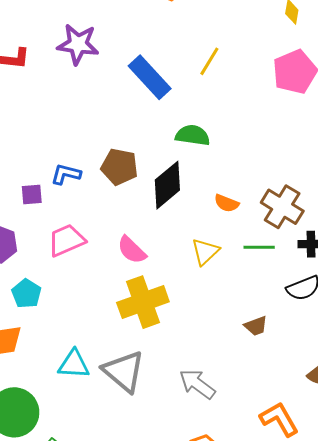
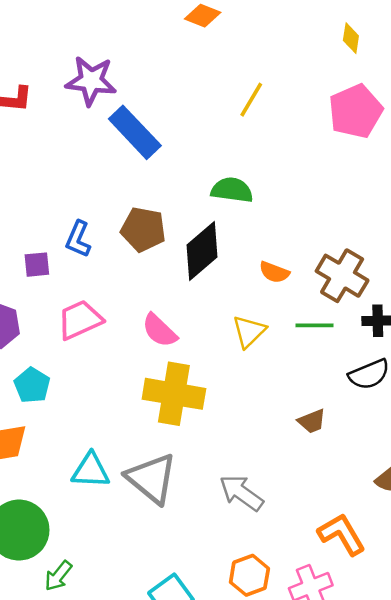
blue rectangle: (150, 77) -> (135, 132), moved
blue L-shape: (66, 174) -> (78, 239), turned -80
yellow cross: (143, 302) -> (174, 394), turned 30

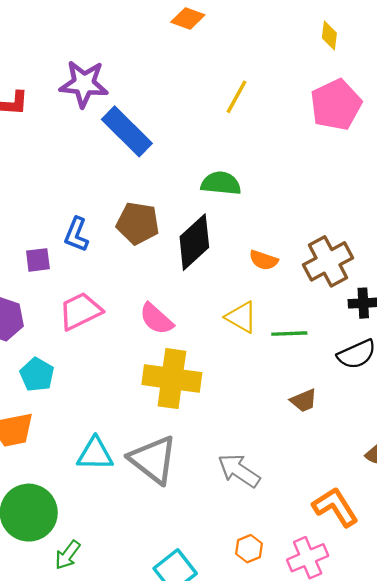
brown cross: (342, 276) -> (328, 261), turned 33
green line: (315, 325) -> (289, 334), moved
yellow triangle: (249, 331) -> (241, 317), turned -44
orange hexagon: (249, 575) -> (249, 549), size x0.7

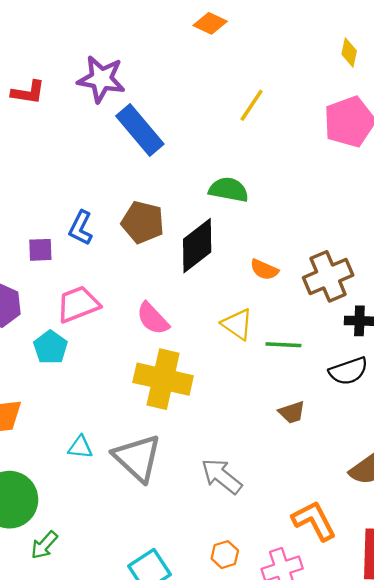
cyan pentagon: (37, 375) -> (50, 347), moved
cyan triangle: (95, 454) -> (80, 447), size x0.7

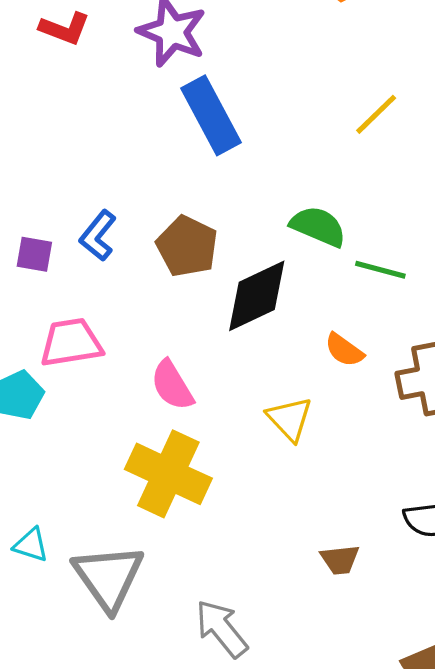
green line: (283, 345) -> (380, 270), moved

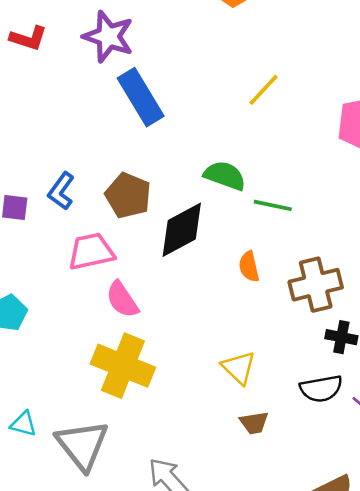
pink trapezoid: (71, 343) -> (91, 251), moved
orange semicircle: (344, 350) -> (249, 267), turned 44
yellow triangle: (290, 419) -> (239, 368), moved

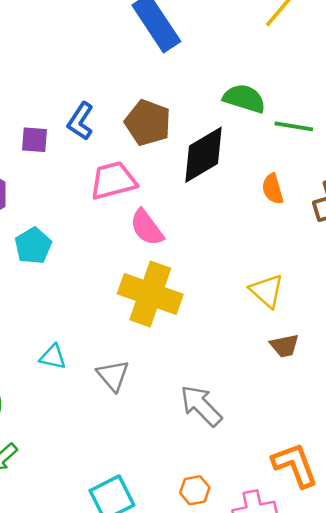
gray triangle: (82, 445) -> (113, 375), size x0.6

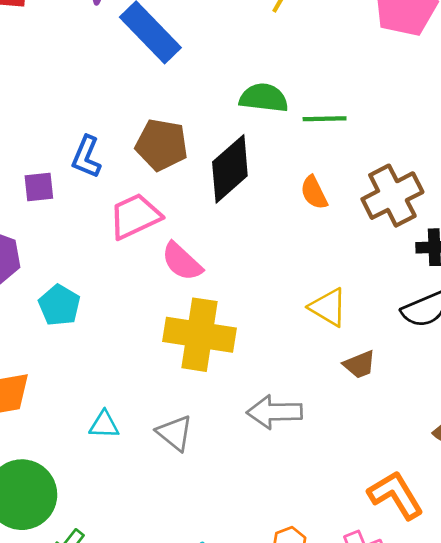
gray arrow: (201, 406) -> (274, 412), moved, turned -36

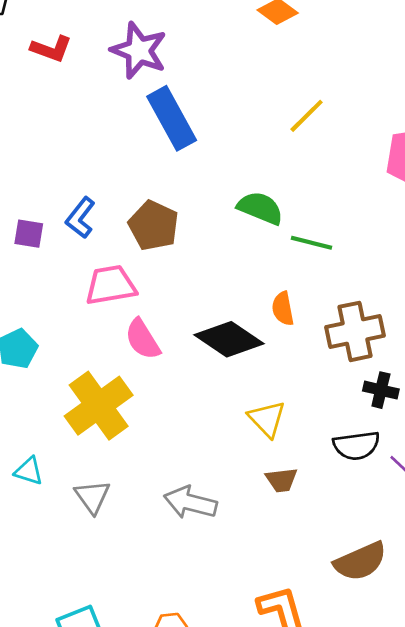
black diamond: (230, 169) -> (229, 339), moved, turned 60
yellow cross: (199, 335) -> (99, 406), moved, turned 30

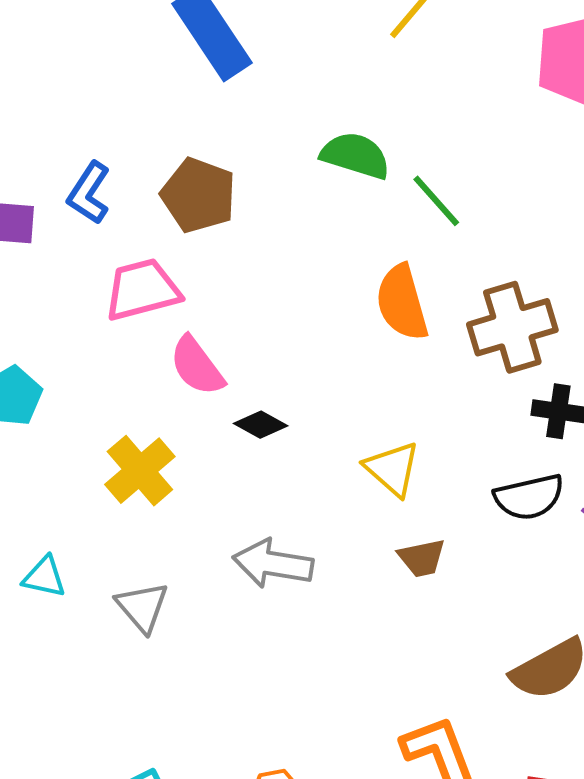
green line: (312, 243) -> (436, 201), turned 39
orange semicircle: (283, 309) -> (402, 303), size x1.5
black diamond: (229, 339) -> (261, 425), moved, size x0.5
yellow cross: (99, 406) -> (140, 471), size x0.7
gray arrow: (190, 503) -> (273, 564), moved

